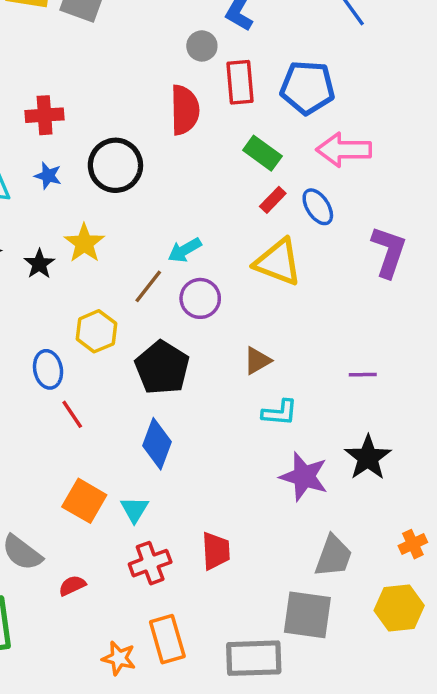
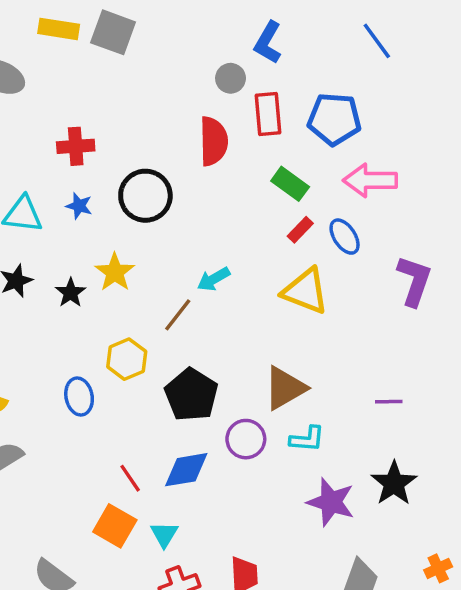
purple circle: (200, 298) -> (246, 439), moved
brown triangle: (257, 361) -> (285, 388), size x1.6
red line: (72, 414) -> (130, 478), moved
blue diamond: (157, 444) -> (186, 470), turned 60

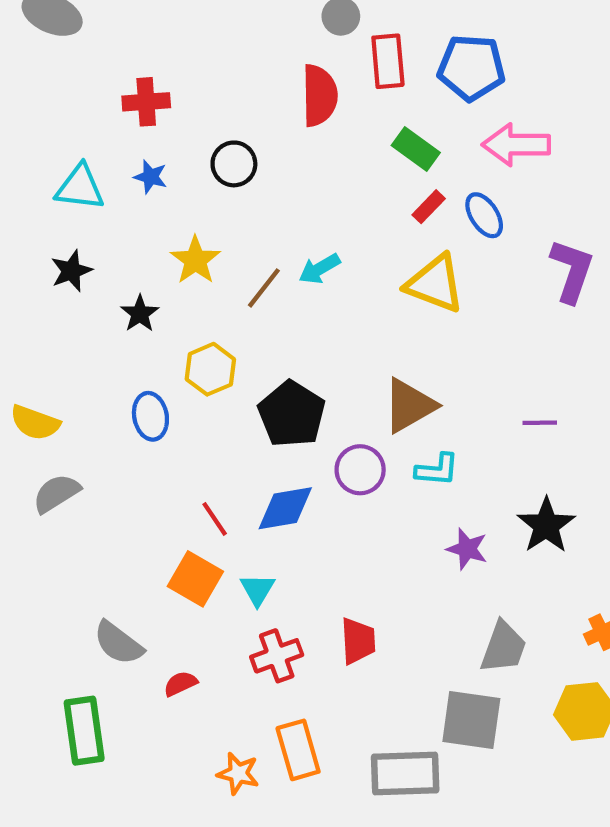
black circle: (145, 196) -> (234, 164), size x0.7
black star: (71, 293) -> (140, 314), moved
brown line: (178, 315) -> (264, 288), moved
purple star: (331, 502) -> (467, 549), size x0.7

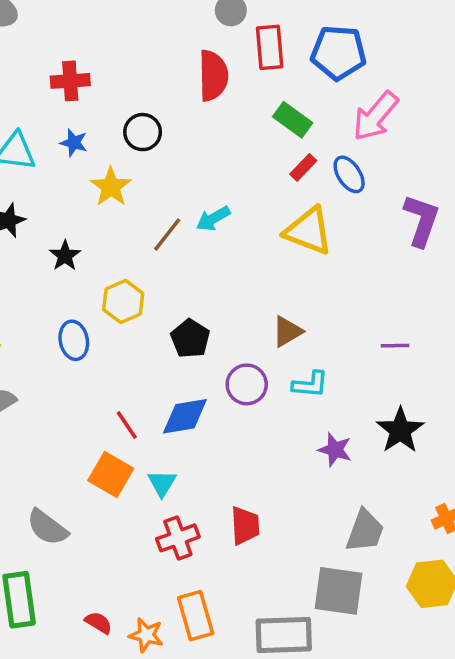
pink arrow: (516, 145) -> (376, 116), turned -50
yellow star: (195, 260) -> (111, 187), moved
brown triangle: (409, 406) -> (287, 331), size x0.7
black pentagon: (292, 414) -> (190, 339), size x0.7
red semicircle: (180, 684) -> (98, 623), moved, turned 56

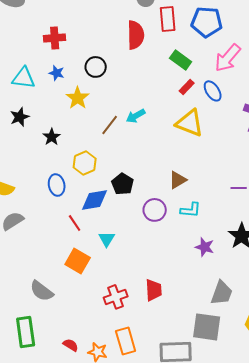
blue diamond: (185, 416) -> (95, 200), moved
red line: (127, 425) -> (75, 223), moved
cyan triangle: (162, 483) -> (107, 239), moved

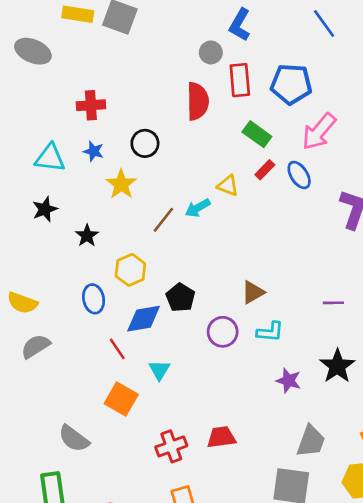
yellow triangle: (190, 123) -> (228, 186), moved, size x0.6
red trapezoid: (154, 290) -> (221, 437), turned -95

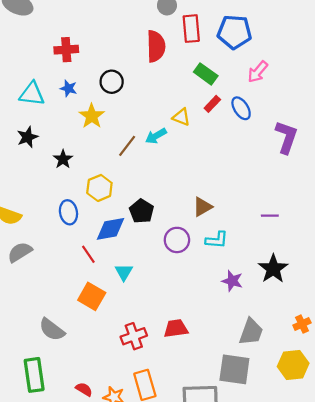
pink arrow: (319, 132) -> (258, 72), size x0.7

